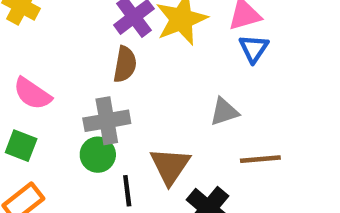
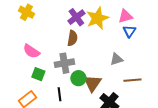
green square: (21, 146) -> (38, 74), moved
green circle: (98, 155) -> (78, 78), moved
black line: (127, 191) -> (59, 94), moved

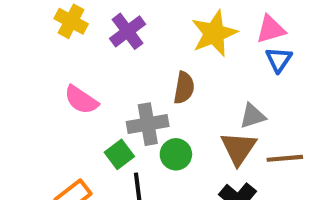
purple cross: (76, 17) -> (128, 31), moved
brown semicircle: (72, 38) -> (184, 88), moved
green square: (38, 74) -> (119, 154), moved, turned 32
brown triangle: (92, 83) -> (238, 148), moved

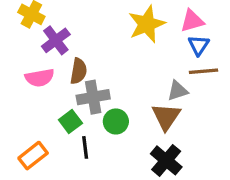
purple cross: (128, 31) -> (56, 40), moved
brown semicircle: (184, 88) -> (79, 71), moved
pink semicircle: (81, 100) -> (40, 78), turned -44
brown line: (285, 158) -> (203, 71), moved

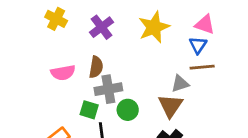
pink triangle: (192, 21) -> (205, 24), moved, turned 35
purple cross: (56, 40) -> (102, 27), moved
green square: (70, 121) -> (89, 110), turned -36

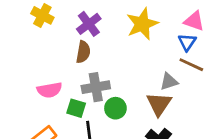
brown semicircle: (96, 67) -> (83, 52), moved
brown line: (202, 67) -> (191, 65), turned 30
pink semicircle: (63, 73) -> (49, 90), moved

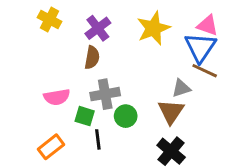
blue triangle: (187, 42) -> (200, 47), size x1.6

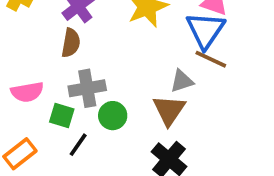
black line: (98, 139) -> (78, 145), turned 42

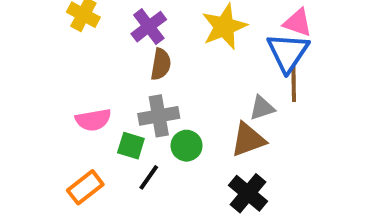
brown semicircle: (71, 43) -> (161, 64), moved
brown line: (211, 59) -> (294, 84), turned 64
brown triangle: (169, 110) -> (248, 140), turned 36

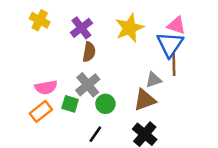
gray cross: (159, 116) -> (88, 85), turned -30
black line: (149, 177) -> (95, 134), moved
orange rectangle: (85, 187) -> (41, 111), moved

